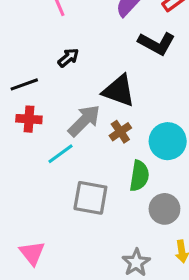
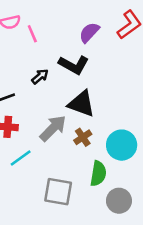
black L-shape: (157, 43) -> (74, 65), moved
cyan line: (60, 154) -> (21, 158), moved

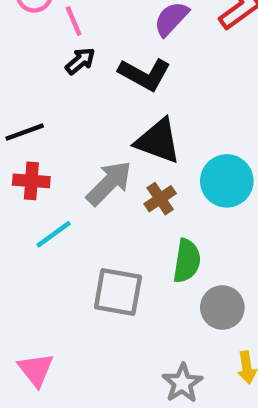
black arrow: (40, 76) -> (80, 61), moved
cyan circle: (122, 145) -> (227, 181), moved

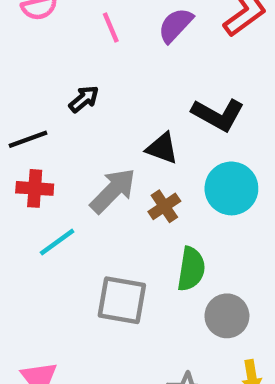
pink line: (74, 21) -> (111, 27), moved
black arrow: (80, 61) -> (84, 99), moved
black L-shape: (145, 74) -> (218, 115), moved
black triangle: (158, 141) -> (162, 148), size x0.7

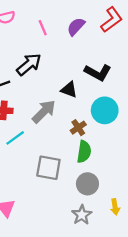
black arrow: (84, 99) -> (29, 64), size x1.6
brown cross: (164, 206) -> (78, 128), moved
gray circle: (227, 316) -> (87, 184), moved

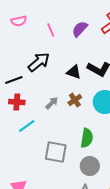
black triangle: (69, 90) -> (74, 72), moved
gray arrow: (44, 112) -> (52, 103), size x0.6
brown cross: (78, 128) -> (75, 100), moved

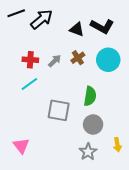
black line: (14, 80) -> (16, 13), moved
red cross: (17, 102) -> (30, 60), moved

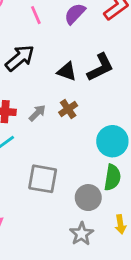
black L-shape: (102, 26) -> (100, 67), turned -55
cyan circle: (108, 60) -> (112, 141), moved
green semicircle: (90, 96) -> (112, 177), moved

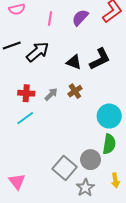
pink line: (36, 15) -> (50, 19), turned 32
gray square: (43, 179) -> (65, 168), moved, turned 30

